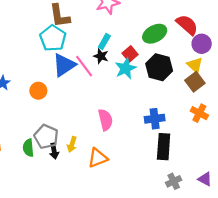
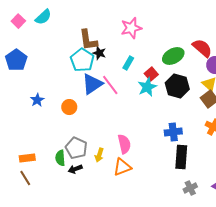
black star: (101, 56) -> (99, 53), moved
pink semicircle: (105, 120) -> (124, 144), moved
black arrow: (54, 151) -> (75, 169), moved, turned 80

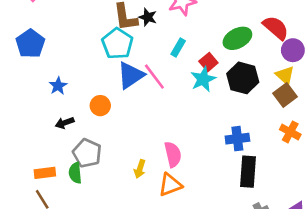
black star: (99, 53) -> (148, 17), moved
blue star: (37, 100) -> (58, 86), moved
gray pentagon: (76, 148) -> (87, 153), moved
green semicircle: (60, 158) -> (75, 173), moved
black arrow: (75, 169) -> (65, 123), moved

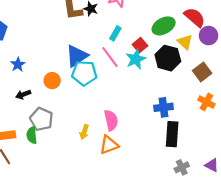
cyan pentagon: (117, 44) -> (84, 73), moved, turned -30
yellow triangle: (285, 75) -> (185, 42), moved
pink line: (154, 77) -> (110, 57), moved

